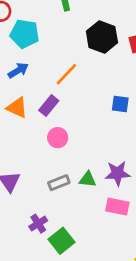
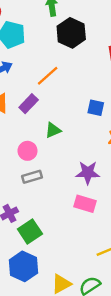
black hexagon: (102, 37) -> (71, 33), moved
pink circle: (58, 138) -> (28, 151), moved
green triangle: (88, 179) -> (53, 130), moved, turned -35

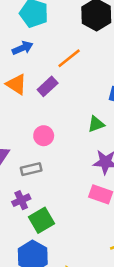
green triangle: (53, 130) -> (96, 124), moved
gray rectangle: (32, 177) -> (31, 169), moved

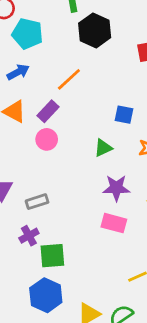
pink circle: (44, 136) -> (47, 139), moved
green square: (41, 220) -> (52, 256), turned 30

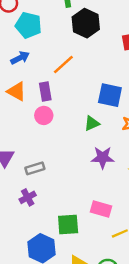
purple rectangle: (48, 111) -> (45, 92), turned -54
blue square: (124, 115) -> (110, 95), size x1.5
pink rectangle: (114, 223) -> (101, 209), moved
green square: (52, 256) -> (68, 225), moved

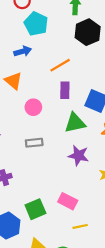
purple rectangle: (45, 92) -> (65, 90), moved
green triangle: (92, 123) -> (75, 123), size x1.5
gray rectangle: (35, 168) -> (34, 143), moved
green square: (68, 225) -> (35, 209), turned -30

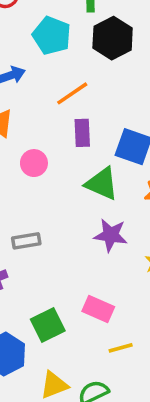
cyan pentagon: (36, 24) -> (52, 36), moved
green triangle: (75, 123) -> (102, 184), turned 40
gray rectangle: (34, 143) -> (26, 241), moved

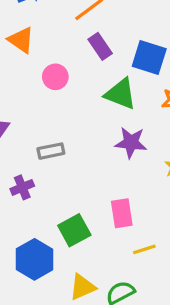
purple rectangle: (82, 133) -> (100, 46), turned -30
pink rectangle: (98, 309) -> (122, 213), turned 60

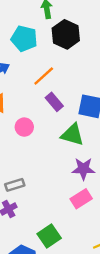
gray rectangle: (51, 151) -> (15, 185), moved
pink rectangle: (122, 213) -> (81, 199), moved, turned 72

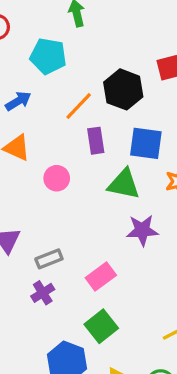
black hexagon: (66, 34) -> (123, 89), moved
purple rectangle: (54, 102) -> (96, 141), turned 36
pink rectangle: (81, 199) -> (101, 276), moved

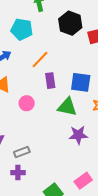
black hexagon: (123, 89) -> (70, 23), moved
pink rectangle: (101, 276) -> (83, 181), moved
purple cross: (43, 293) -> (18, 173), turned 32

